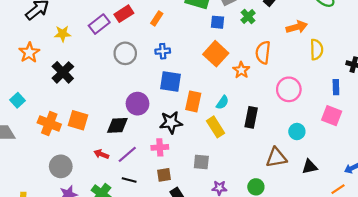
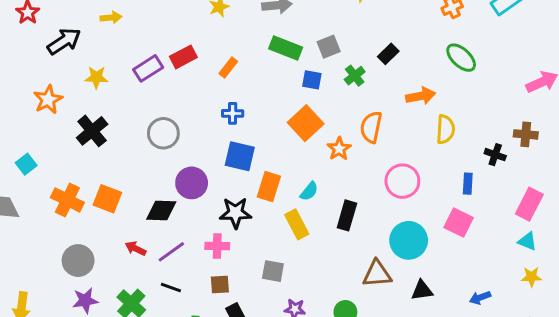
gray circle: (125, 53) -> (163, 133), moved
cyan circle: (297, 131) -> (409, 240), size x1.6

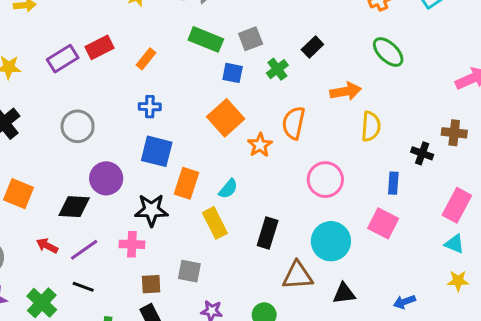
black rectangle: (347, 215) -> (268, 233), moved
brown square: (220, 285) -> (151, 284), moved

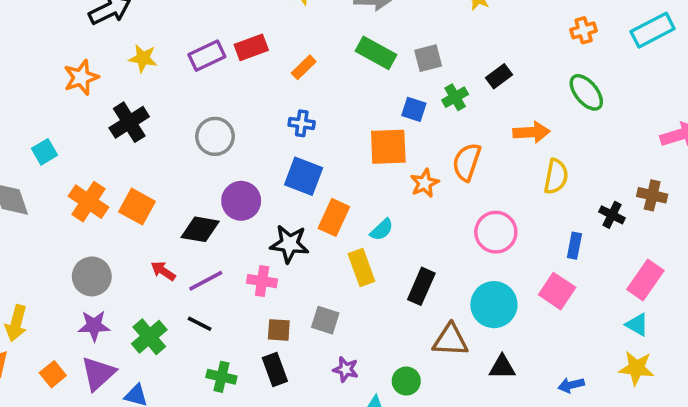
blue square: (233, 73) -> (414, 109), moved
orange square: (226, 118) -> (388, 147), turned 33
yellow star: (458, 281) -> (636, 368), size x1.4

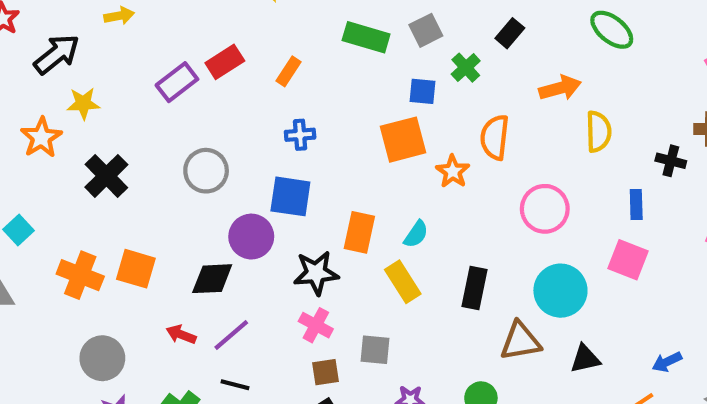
yellow star: (143, 58) -> (83, 103), moved
blue square: (304, 176) -> (290, 196), moved
pink cross: (262, 281) -> (316, 325), moved, turned 32

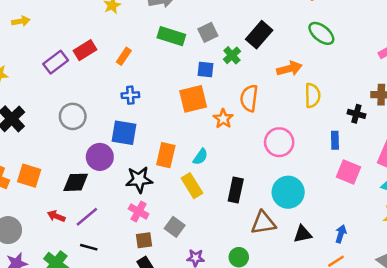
black rectangle: (510, 33) -> (259, 35), size x1.5
pink square: (628, 260) -> (348, 172), moved
gray square: (375, 350) -> (175, 227), turned 30
blue arrow: (667, 362) -> (341, 234), moved, turned 132

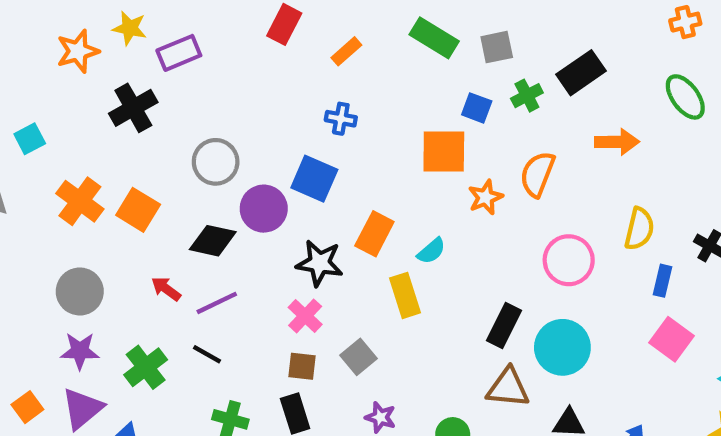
red rectangle: (85, 50) -> (284, 24), turned -45
purple rectangle: (56, 62) -> (179, 53), moved
yellow semicircle: (313, 95) -> (639, 229), moved
gray circle: (73, 116) -> (216, 162), moved
black rectangle: (236, 190) -> (504, 326), moved

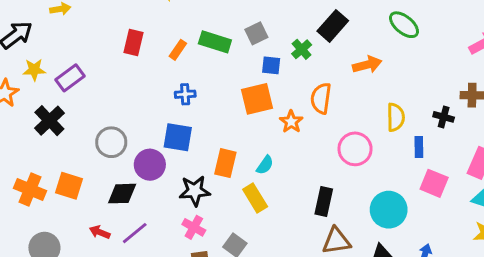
green rectangle: (434, 38) -> (215, 42), moved
gray square: (497, 47) -> (256, 33), moved
cyan circle: (562, 347) -> (389, 210), moved

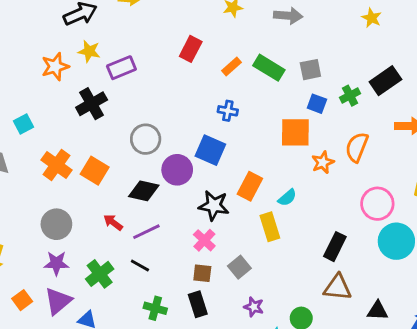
cyan circle: (389, 210) -> (396, 241), moved

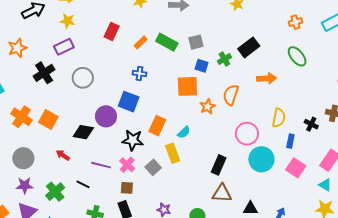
yellow star: (89, 51) -> (67, 21), moved
gray circle: (146, 139) -> (83, 78), moved
purple line: (146, 232) -> (101, 165), moved, turned 42
gray square: (239, 267) -> (153, 167), moved

